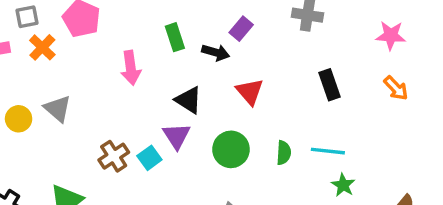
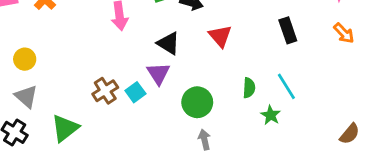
gray triangle: (58, 109) -> (26, 96), moved
green circle: (231, 149) -> (197, 102), moved
cyan line: (328, 151) -> (286, 86), turned 52
green star: (343, 185) -> (271, 115), moved

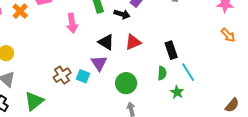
black rectangle: (288, 30) -> (171, 50), moved
red triangle: (220, 36) -> (133, 42), moved, turned 48
cyan square: (135, 92) -> (83, 76), turned -32

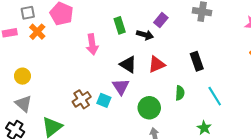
black rectangle: (171, 50) -> (197, 61), moved
green semicircle: (162, 73) -> (180, 93), moved
green star: (177, 92) -> (204, 128), moved

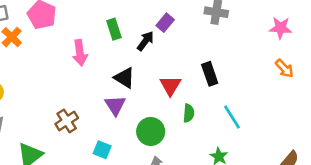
black arrow: (145, 35) -> (145, 41), turned -70
red triangle: (157, 64) -> (170, 86), moved, turned -36
cyan square: (104, 100) -> (102, 150), moved

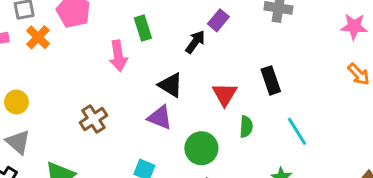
green rectangle: (114, 29) -> (143, 28), moved
purple triangle: (115, 105) -> (160, 117), turned -35
brown cross: (67, 121) -> (94, 119), moved

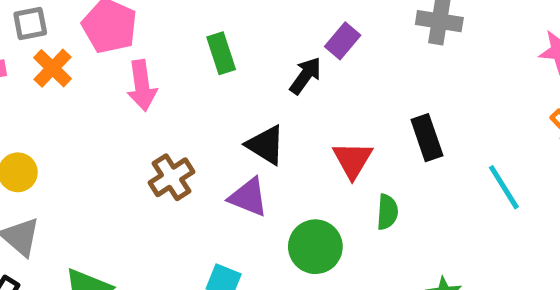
pink arrow: (118, 56) -> (142, 86), moved
brown cross: (94, 119) -> (172, 177), moved
cyan line: (297, 131) -> (504, 187), moved

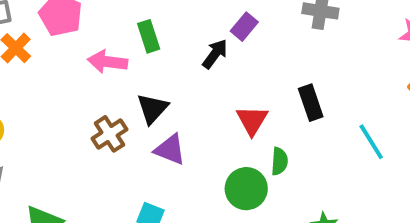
pink arrow: (142, 86) -> (108, 62), moved, turned 105
black triangle: (266, 145) -> (152, 109), moved, turned 40
green circle: (315, 247) -> (246, 189), moved

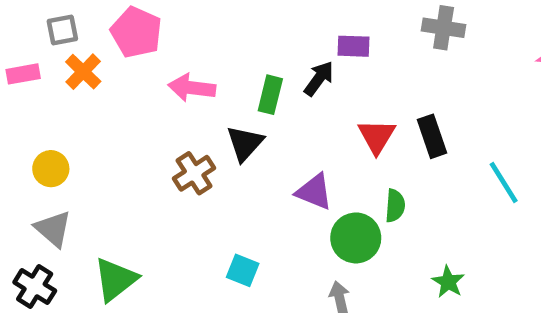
purple rectangle: (244, 27) -> (353, 46), turned 52
green rectangle: (149, 36) -> (270, 95), moved, turned 32
red triangle: (252, 120) -> (377, 136), moved
purple triangle: (170, 150) -> (314, 192), moved

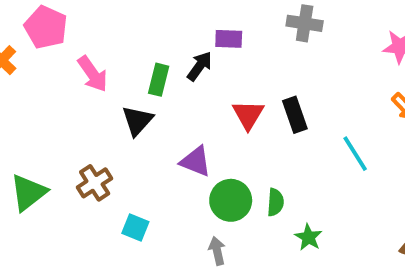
pink arrow: (192, 88) -> (93, 74), turned -132
brown cross: (194, 173) -> (95, 183), moved
green semicircle: (395, 206) -> (275, 202), moved
green triangle: (116, 280) -> (28, 193), moved

